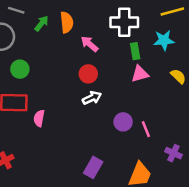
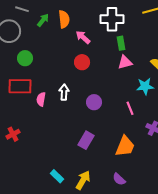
cyan star: (164, 40) -> (145, 86), moved
white arrow: (92, 98) -> (64, 92), moved, turned -63
purple circle: (123, 122) -> (94, 102), moved

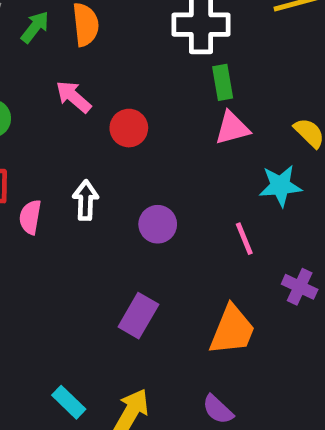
pink arrow: (83, 37) -> (74, 97), moved

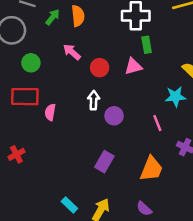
pink triangle: (232, 128) -> (133, 66), moved
white arrow: (86, 200) -> (94, 100), moved

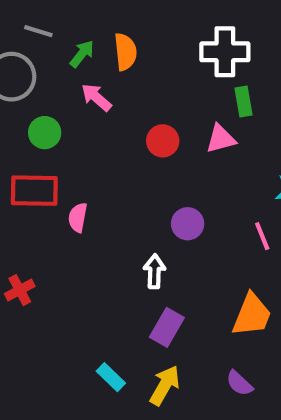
pink arrow: (72, 52) -> (96, 97), moved
white arrow: (94, 100) -> (154, 271), moved
purple rectangle: (104, 162) -> (167, 327), moved

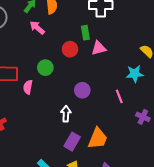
green rectangle: (244, 102) -> (85, 33), moved
green circle: (45, 133) -> (45, 68), moved
orange trapezoid: (252, 315) -> (98, 138), moved

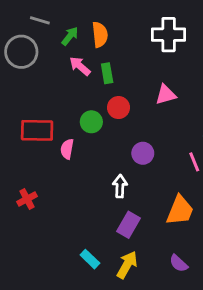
green rectangle: (85, 33) -> (107, 73), moved
red circle: (70, 49) -> (118, 108), moved
orange trapezoid: (98, 138) -> (180, 210), moved

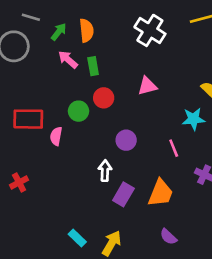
white cross: (169, 35) -> (150, 30), turned 32
purple rectangle: (129, 225) -> (123, 194), moved
purple semicircle: (179, 263) -> (168, 237), moved

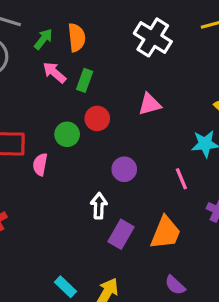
green rectangle: (93, 66) -> (85, 80), turned 30

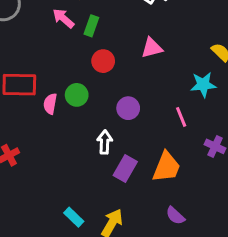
green circle: (67, 134) -> (77, 95), moved

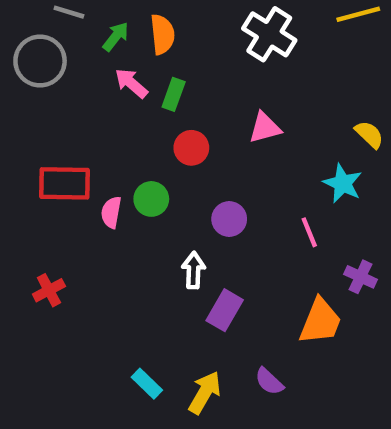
cyan star: (203, 85) -> (343, 183), turned 30
orange trapezoid: (166, 167) -> (320, 321), moved
purple semicircle: (175, 216) -> (269, 381), moved

